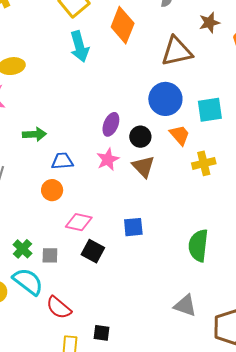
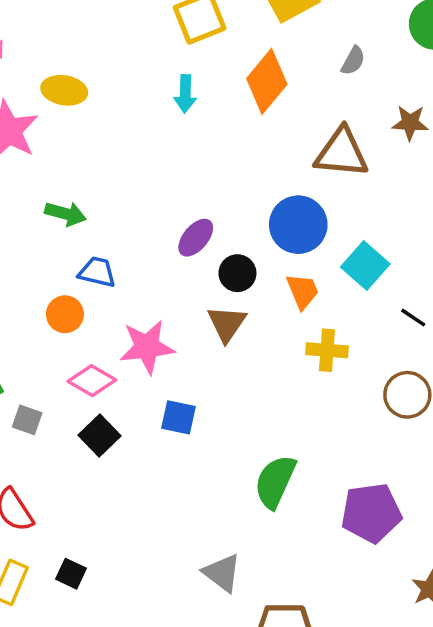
cyan arrow: (80, 47) -> (185, 94), size x0.7
cyan square: (210, 110) -> (365, 266), turned 32
pink star: (108, 159) -> (147, 347), moved, size x1.4

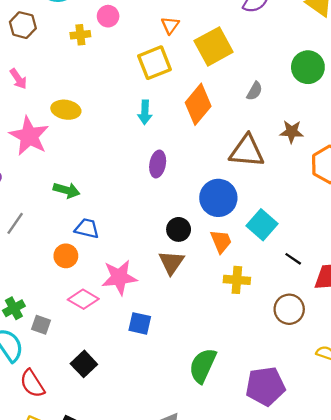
purple ellipse: (196, 238) -> (158, 164), moved, turned -30
black square: (100, 435) -> (84, 364), moved

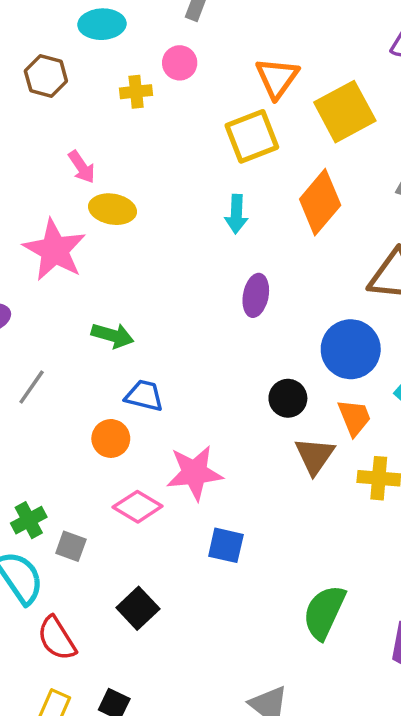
orange triangle: (170, 25) -> (277, 78), size x1.5
pink arrow: (18, 79) -> (82, 167), moved
brown triangle: (171, 262) -> (315, 456), moved

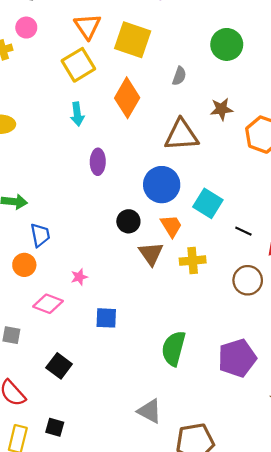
yellow square: (345, 112) -> (133, 40), turned -33
blue trapezoid: (144, 396) -> (40, 235), turned 75
pink star: (194, 473) -> (79, 277), size x0.5

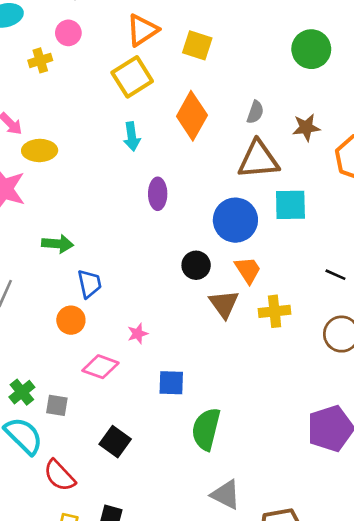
orange triangle: (88, 26) -> (142, 30), turned 32
yellow square: (133, 40) -> (197, 45), size x0.7
gray semicircle: (179, 76) -> (255, 112), moved
cyan square: (208, 203) -> (290, 205), moved, turned -32
green semicircle: (174, 348) -> (206, 429), moved

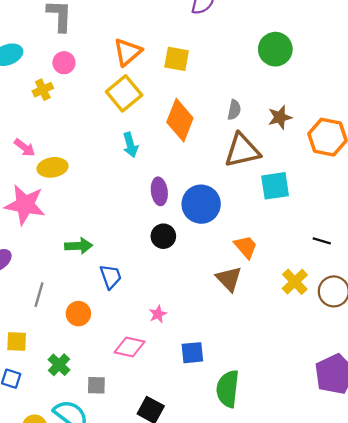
blue circle: (235, 220) -> (201, 204), moved
black circle: (196, 265) -> (163, 236), moved
yellow cross: (275, 311) -> (295, 282), moved, turned -30
orange circle: (71, 320) -> (78, 314), moved
green cross: (22, 392) -> (59, 365), moved

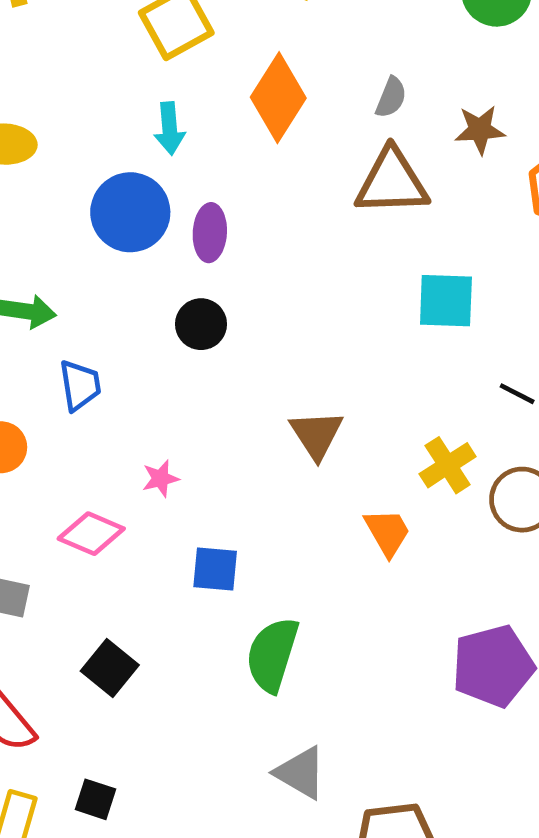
cyan square: (275, 186) -> (446, 301), moved
blue circle: (201, 204) -> (130, 212), moved
orange trapezoid: (246, 247) -> (387, 532), moved

